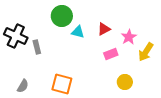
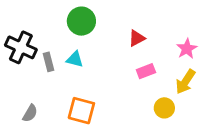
cyan triangle: (78, 32) -> (75, 59), moved
pink star: (129, 37) -> (187, 49), moved
yellow arrow: (146, 52) -> (185, 82), moved

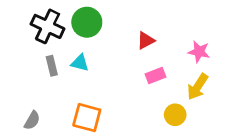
black cross: (21, 47) -> (48, 26), moved
pink star: (187, 49) -> (199, 52), turned -30

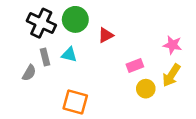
red triangle: (146, 40) -> (106, 35), moved
yellow circle: (175, 115) -> (146, 89), moved
gray semicircle: (32, 120) -> (29, 73), moved

